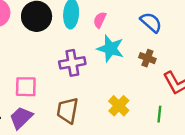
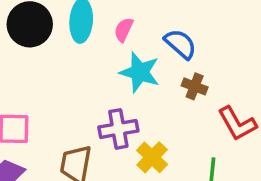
blue semicircle: (151, 22) -> (180, 44), moved
purple cross: (72, 63) -> (118, 129), moved

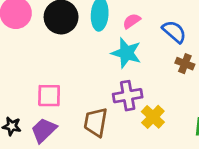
pink semicircle: (124, 30) -> (132, 21), turned 30
cyan star: (140, 72) -> (126, 53), moved

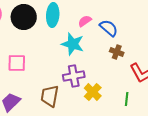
pink semicircle: (132, 21) -> (85, 21), moved
pink square: (49, 96) -> (17, 63), moved

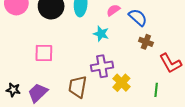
cyan star: (73, 44) -> (101, 34), size x0.7

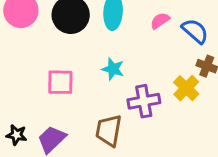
cyan star: (101, 34) -> (113, 69), moved
yellow cross: (121, 83) -> (186, 88), moved

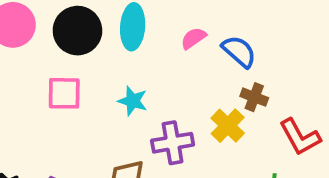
pink square: (60, 82) -> (64, 93), moved

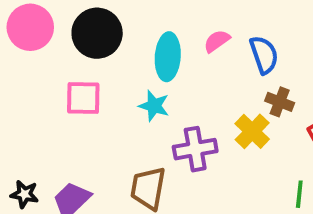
cyan ellipse: (133, 27) -> (168, 57), moved
blue semicircle: (239, 51) -> (264, 55), turned 30

